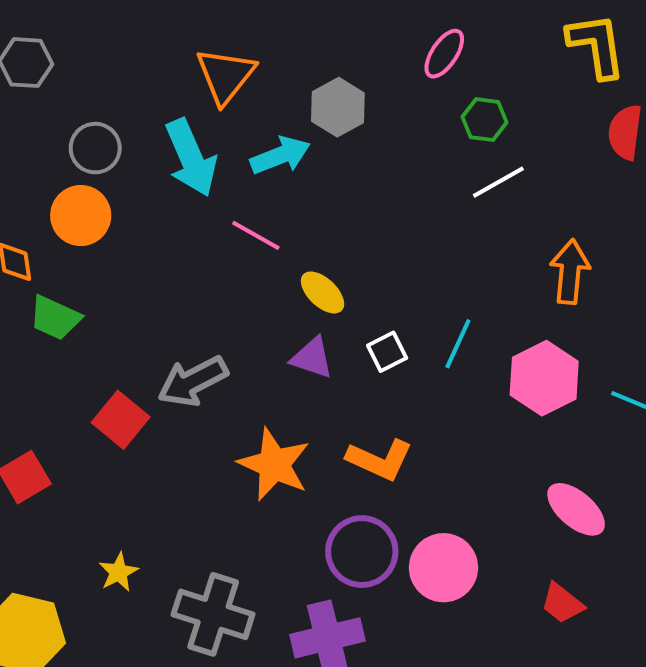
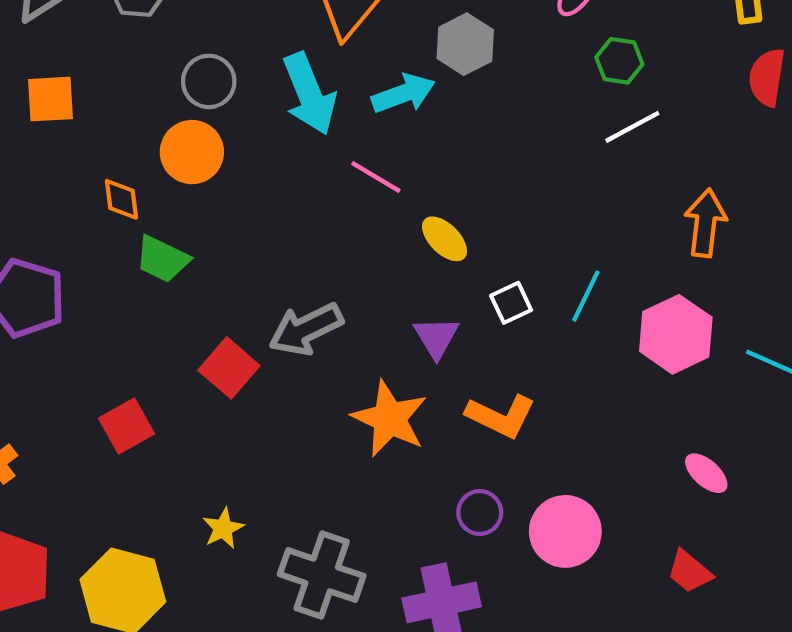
purple triangle: (312, 358) -> (436, 337), moved, turned 39
pink ellipse: (576, 509) -> (706, 473), size x0.7
purple circle: (362, 552) -> (480, 512), size x0.6

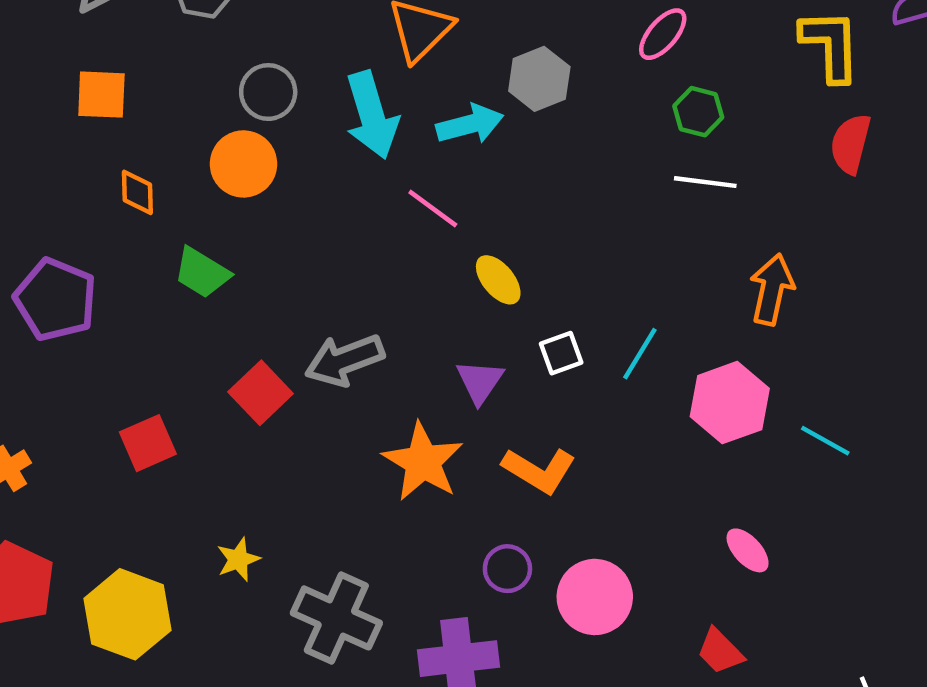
white line: (632, 127) -> (705, 182), turned 30
orange diamond: (121, 199) -> (137, 192), moved

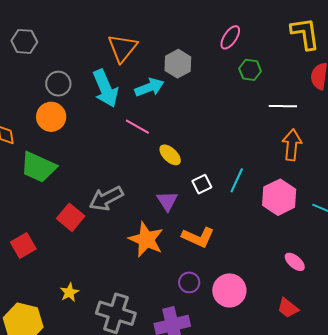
white line: (705, 182) -> (283, 106), moved
green trapezoid: (202, 273) -> (38, 167), size x1.4

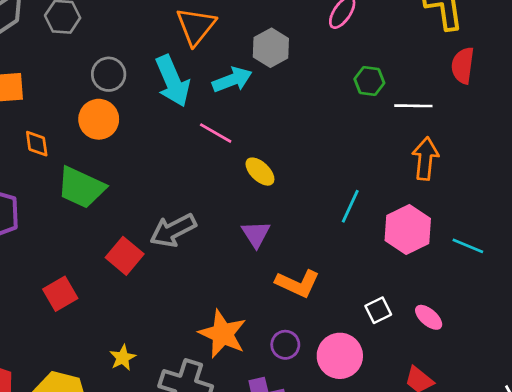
green hexagon: (250, 70) -> (369, 81), moved
white square: (202, 184) -> (378, 310), moved
orange star: (146, 239) -> (223, 334), moved

